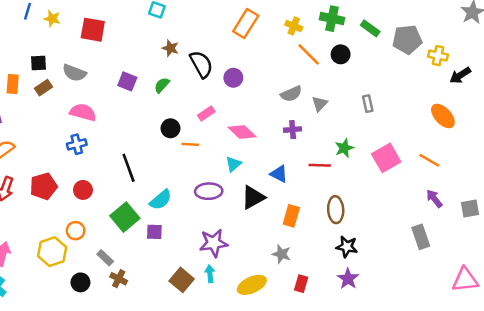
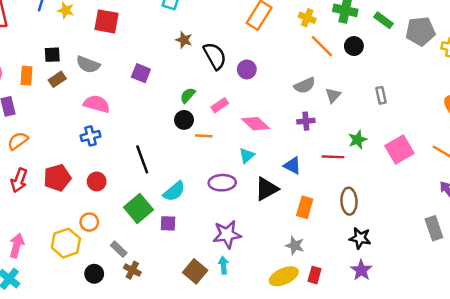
green semicircle: (162, 85) -> (188, 95), moved
yellow ellipse: (252, 285) -> (284, 276), moved

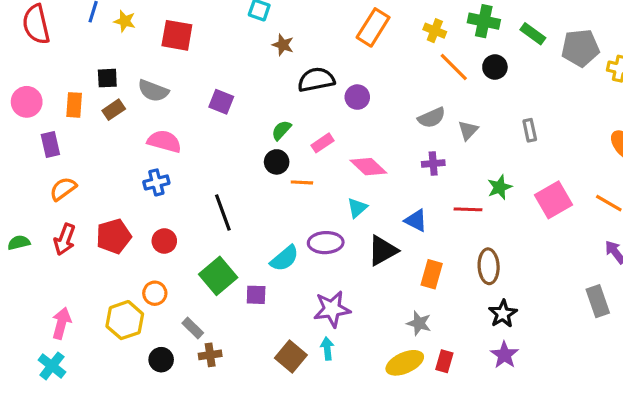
brown star: (184, 40) -> (283, 45), moved
black semicircle: (215, 56) -> (316, 80), turned -72
cyan semicircle: (174, 191) -> (285, 258), moved
black star: (360, 238) -> (503, 314), turned 30
brown cross: (132, 270) -> (210, 355), turned -35

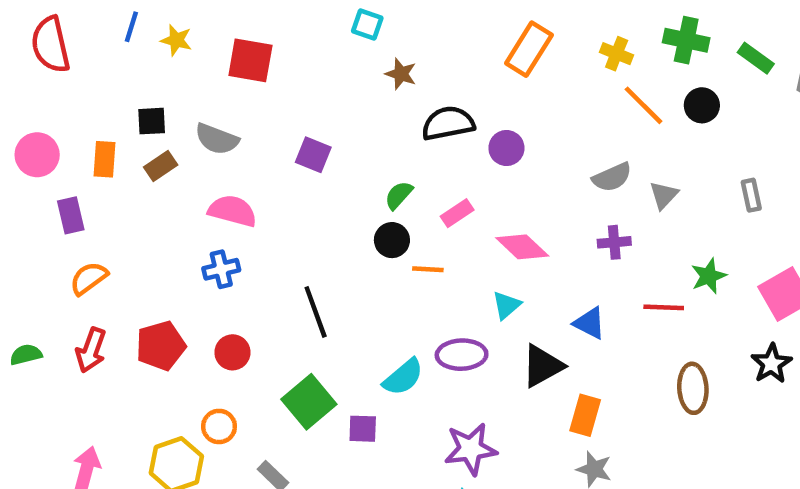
orange rectangle: (432, 274) -> (585, 415), moved
black star: (503, 314) -> (771, 364), moved

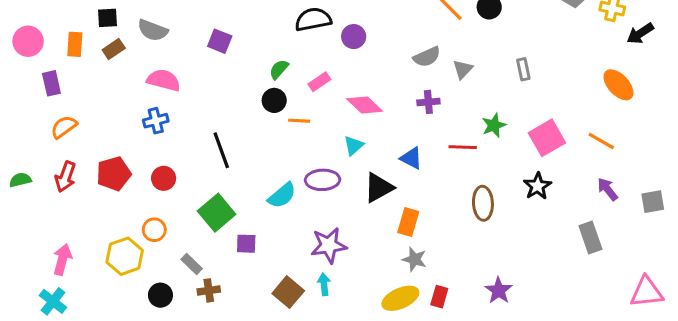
purple square: (363, 429) -> (246, 244), moved

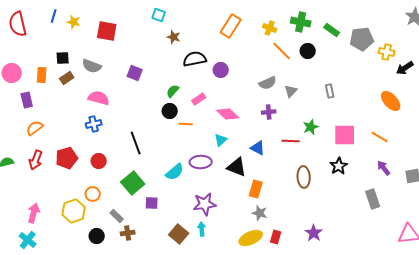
pink square: (547, 138) -> (345, 135), turned 30
black triangle: (379, 188) -> (237, 167), turned 50

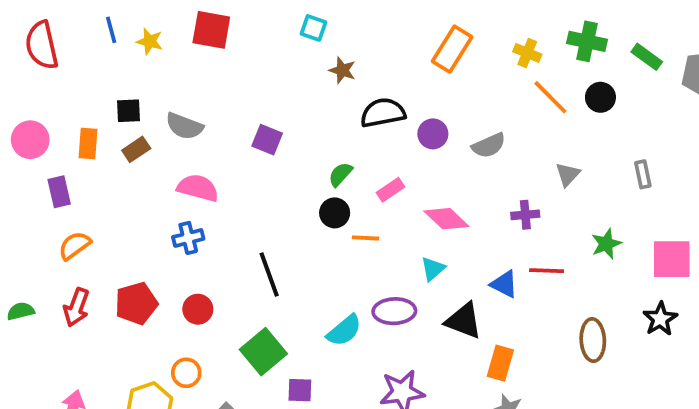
blue line: (54, 16) -> (111, 30), turned -32
red square: (107, 31) -> (211, 30), moved
gray semicircle: (268, 83) -> (489, 145), moved
red line: (291, 141) -> (547, 271), moved

